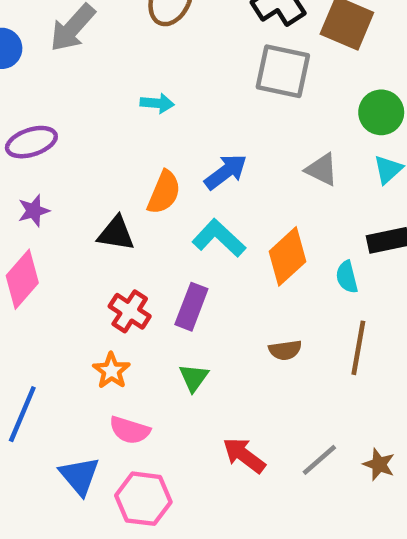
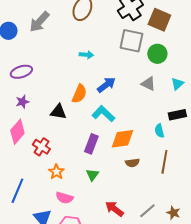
cyan arrow: (157, 103) -> (86, 55), moved
green circle: (381, 112) -> (157, 54), moved
orange diamond: (287, 256) -> (122, 139), moved, turned 35
red cross: (130, 311) -> (41, 147), moved

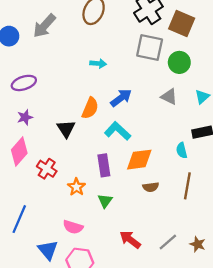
black triangle: (58, 112) -> (66, 129), turned 48
purple rectangle: (91, 144) -> (104, 165), turned -30
orange star: (56, 172) -> (76, 187), moved

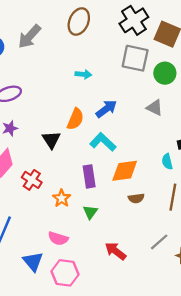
gray line: (168, 242) -> (159, 242), moved

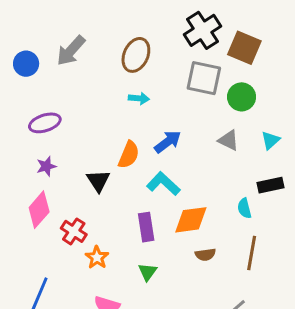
brown ellipse: (79, 22) -> (136, 55), moved
orange star: (62, 198) -> (97, 257), moved

